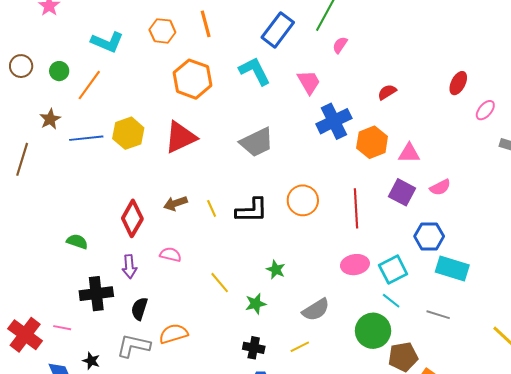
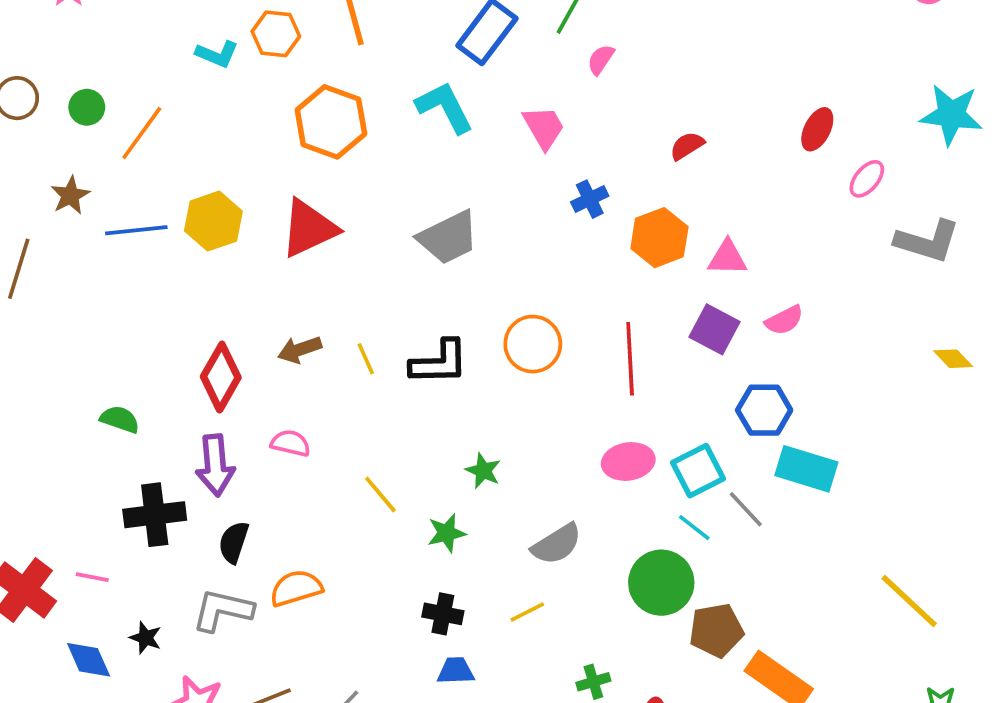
cyan L-shape: (107, 42) -> (217, 54), moved, size x0.7
blue cross: (334, 121) -> (590, 199), size x0.6
purple arrow: (129, 267) -> (215, 465), size x1.4
gray line: (438, 315) -> (746, 509), moved, turned 30

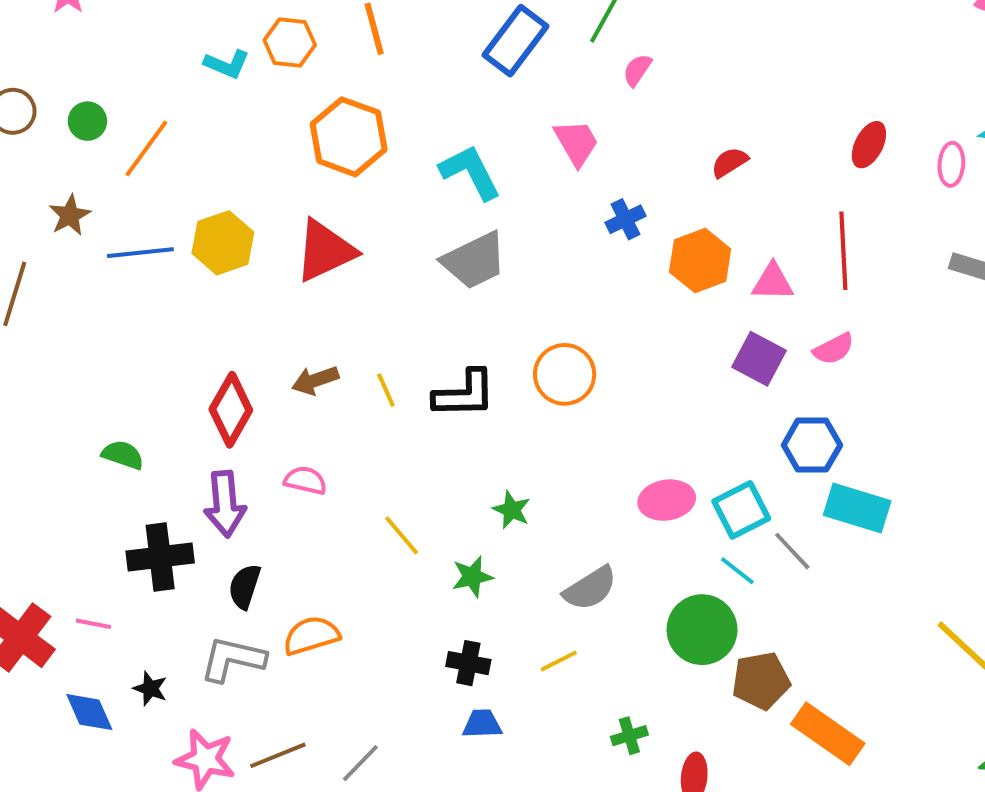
cyan L-shape: (445, 107) -> (470, 172), moved
pink ellipse: (867, 179) -> (951, 164), moved, turned -36
red line: (630, 359) -> (843, 251), moved

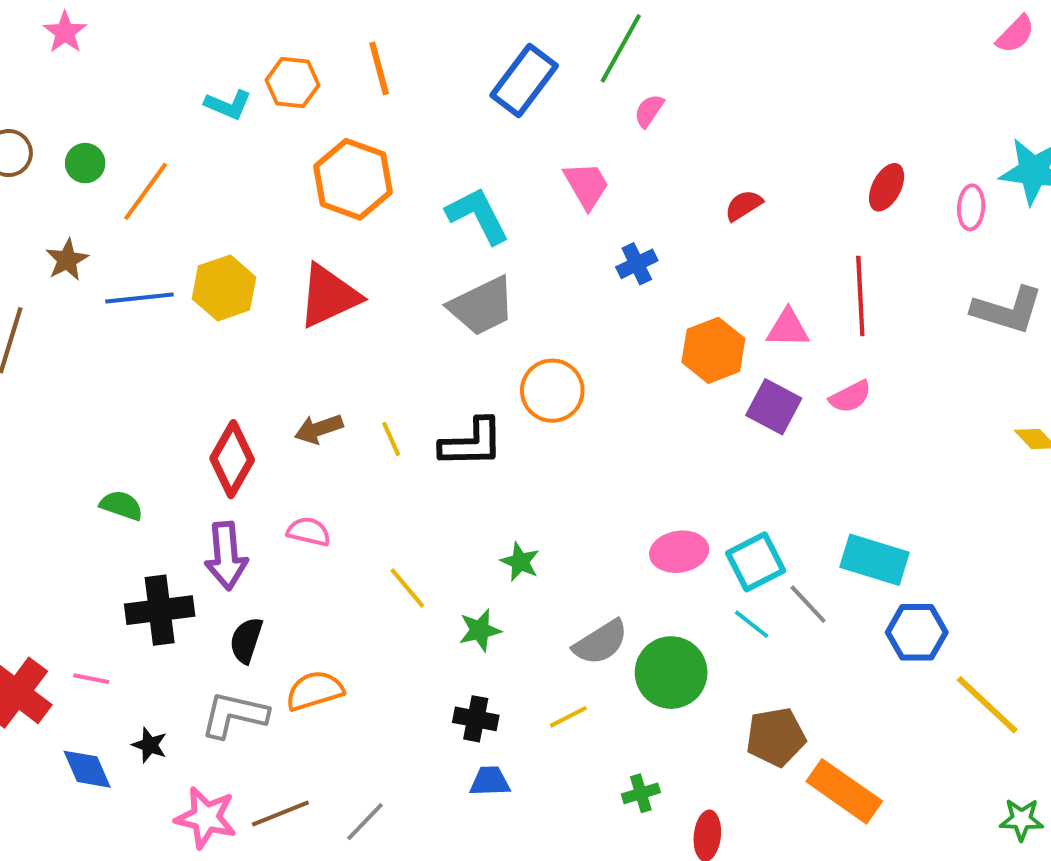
orange hexagon: (700, 260) -> (713, 350), moved
orange circle: (565, 374) -> (552, 391), moved
blue hexagon: (812, 445) -> (917, 632), moved
green circle: (702, 630) -> (671, 673), moved

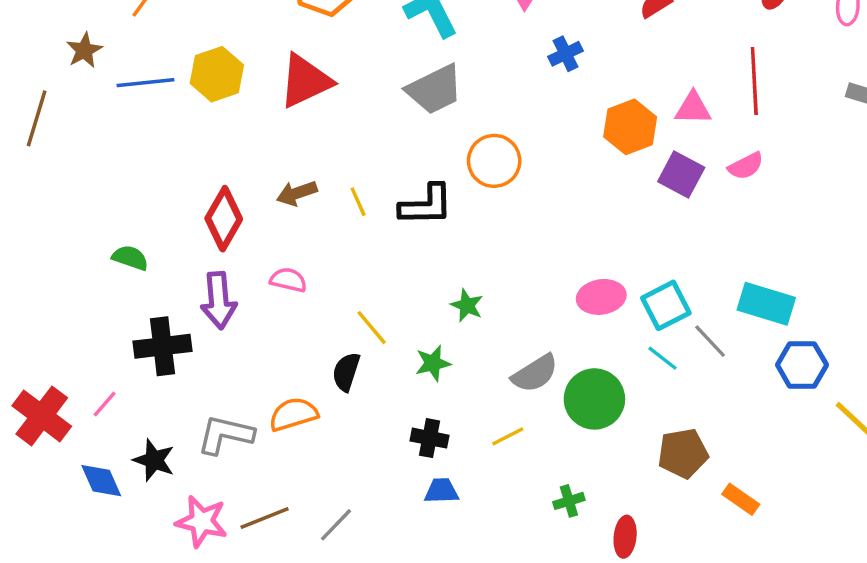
black semicircle: (246, 640) -> (346, 372), moved
pink line: (91, 679) -> (105, 404), turned -60
black star: (150, 745) -> (154, 460), size x1.4
orange rectangle: (844, 791) -> (741, 499), size x0.6

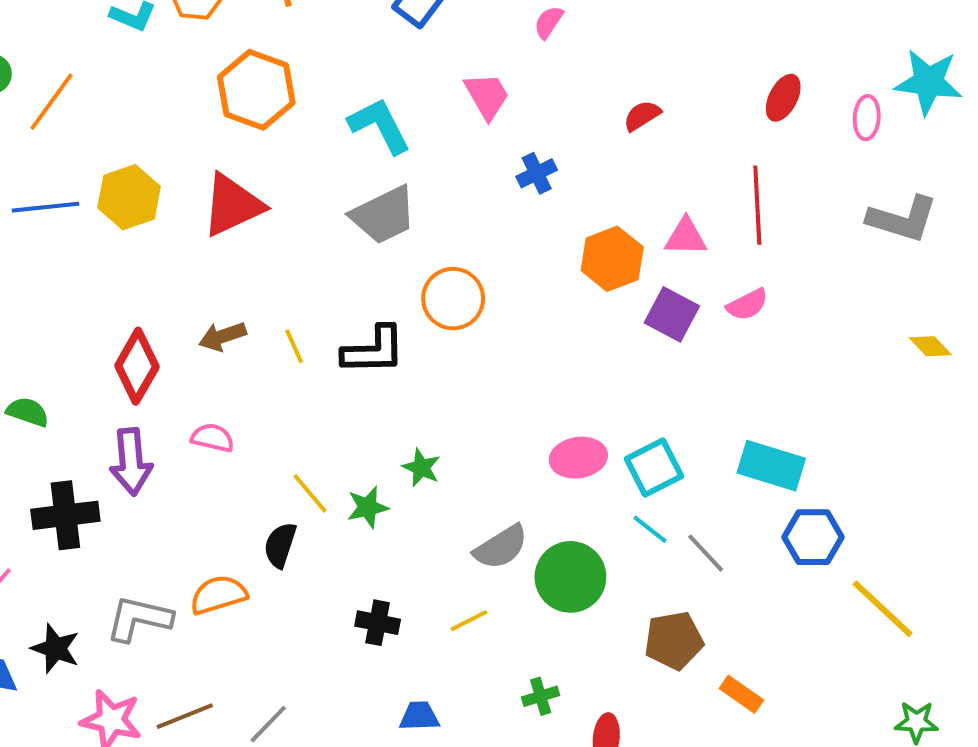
gray line: (710, 341) -> (706, 553), moved
green star: (433, 363) -> (368, 507), moved
blue trapezoid: (441, 491) -> (419, 716), moved

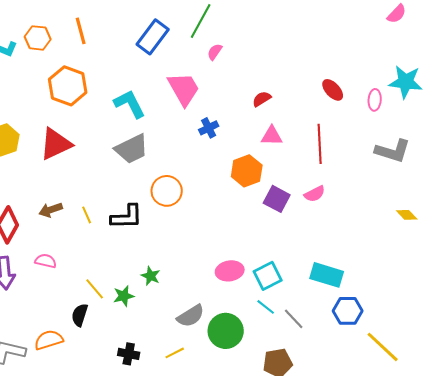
pink trapezoid: (487, 96) -> (184, 89), size x1.4
red ellipse: (783, 98) -> (333, 90), turned -70
pink triangle: (686, 237) -> (272, 136), moved

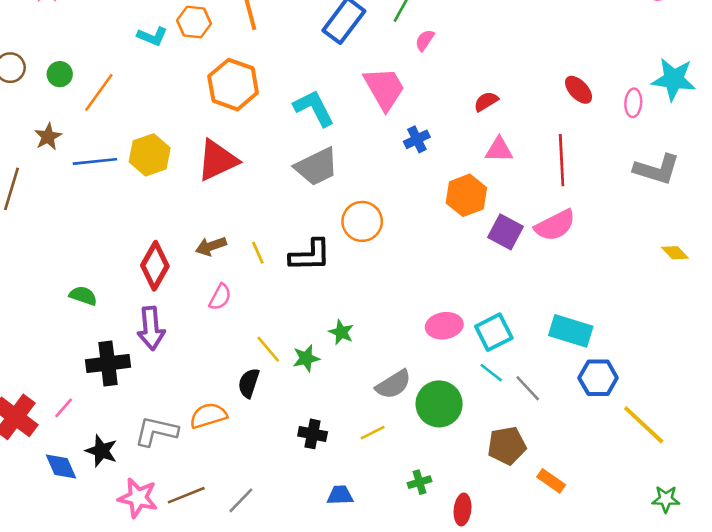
pink semicircle: (315, 194) -> (555, 225), size x1.5
pink semicircle: (46, 261) -> (220, 297), moved, turned 105

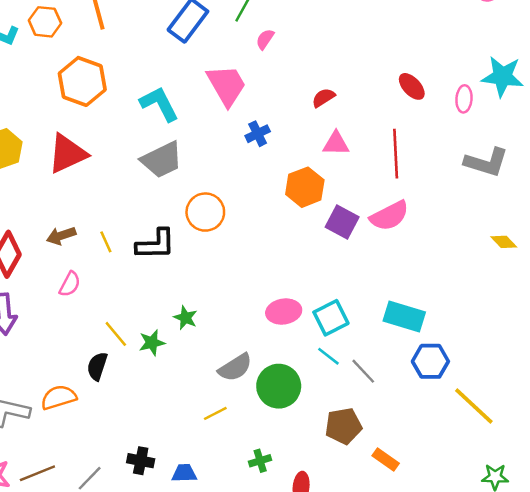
black cross: (313, 434) -> (141, 461), moved

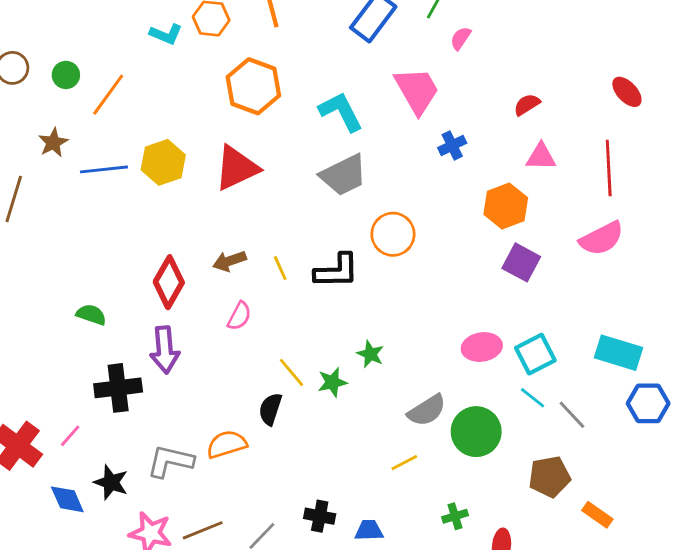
purple square: (342, 222) -> (521, 262), moved

